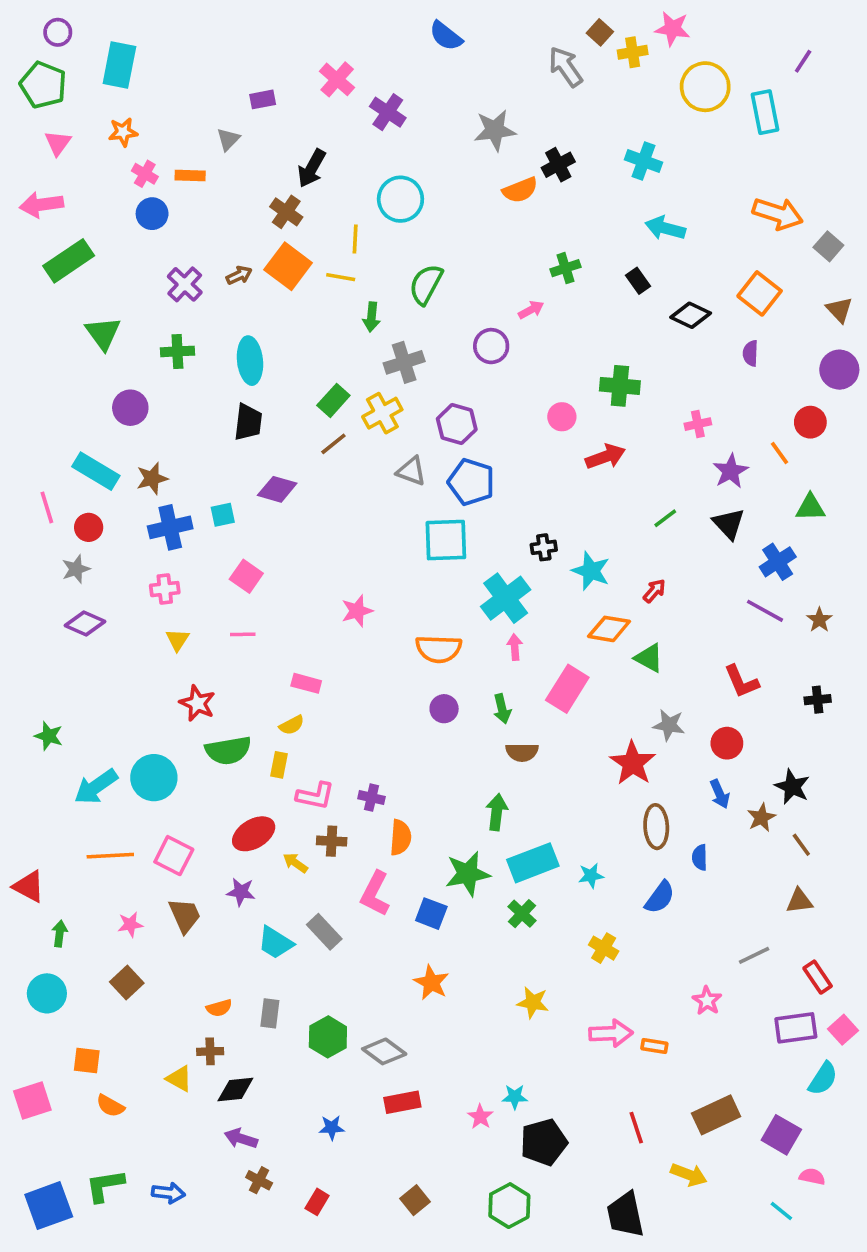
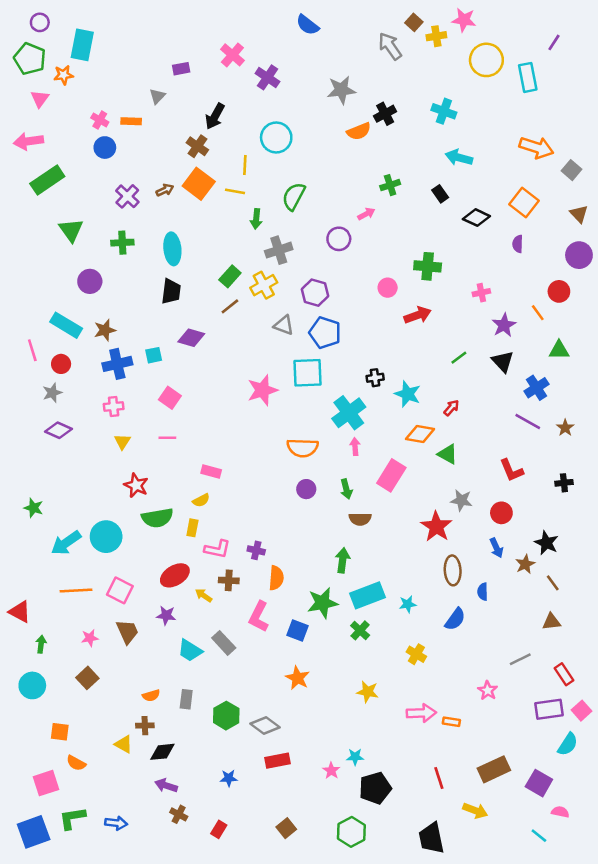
orange star: (123, 132) -> (64, 75), moved
pink star: (357, 611) -> (262, 390), moved, size x1.4
pink square: (32, 1100) -> (46, 783), moved

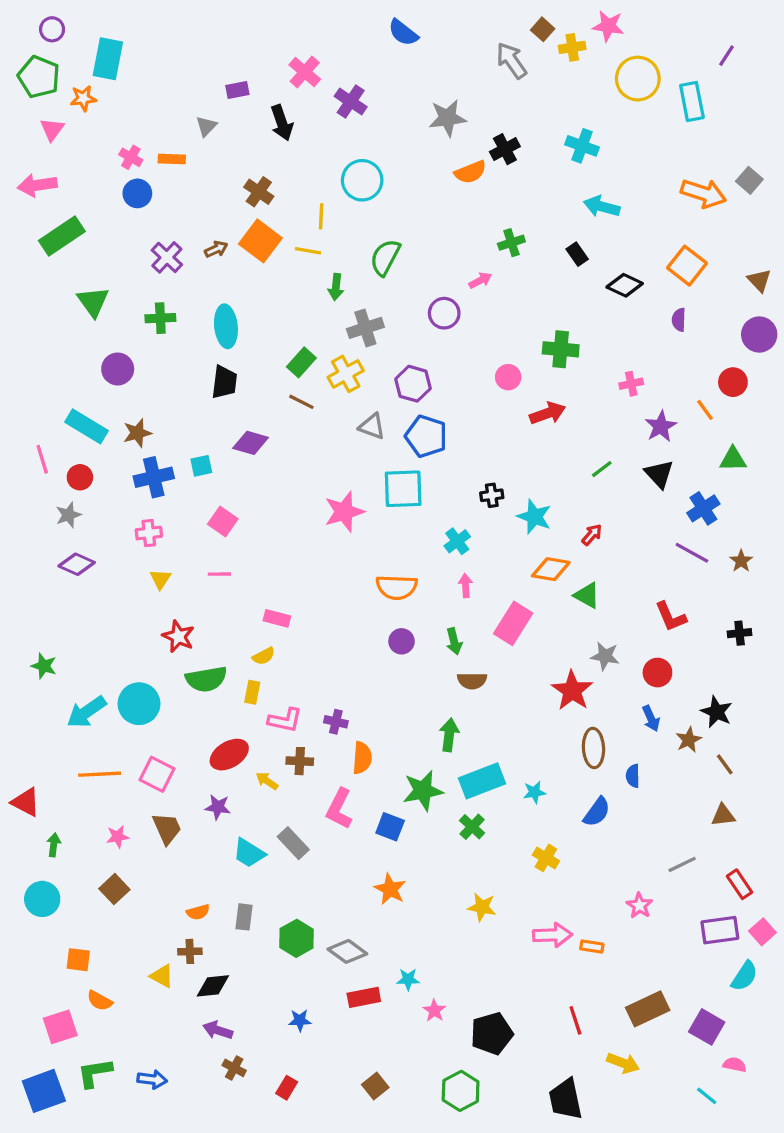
black arrow: (215, 116) -> (282, 123), moved, turned -48
gray square: (571, 170) -> (749, 180), moved
brown line: (230, 306) -> (301, 402), turned 66
cyan cross: (349, 413) -> (457, 541), size x0.6
cyan star: (355, 757) -> (408, 979), moved

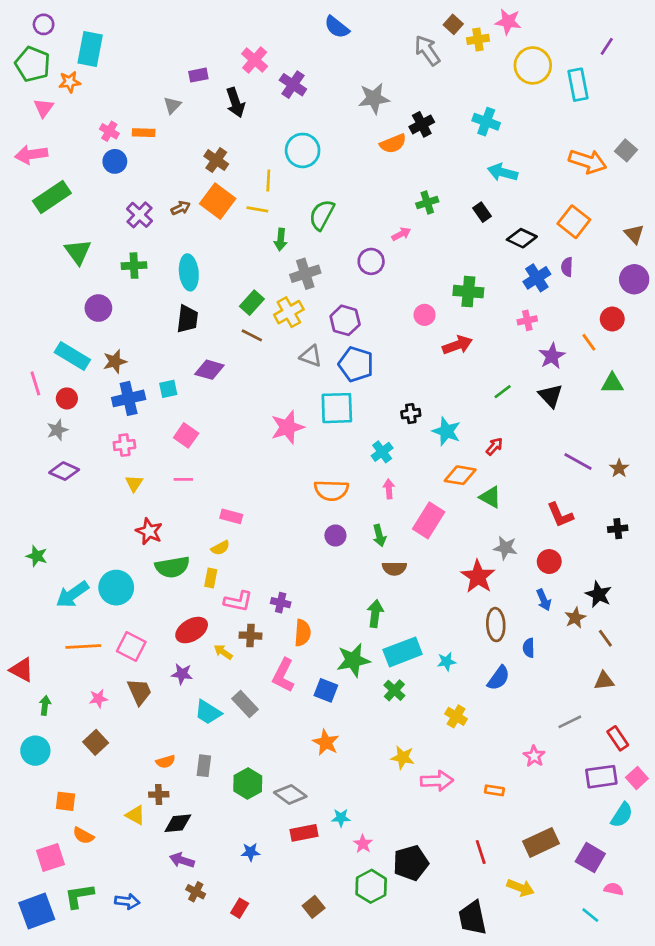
blue cross: (703, 508) -> (537, 278), moved
pink arrow: (552, 935) -> (437, 781), moved
green hexagon: (461, 1091) -> (371, 886), moved

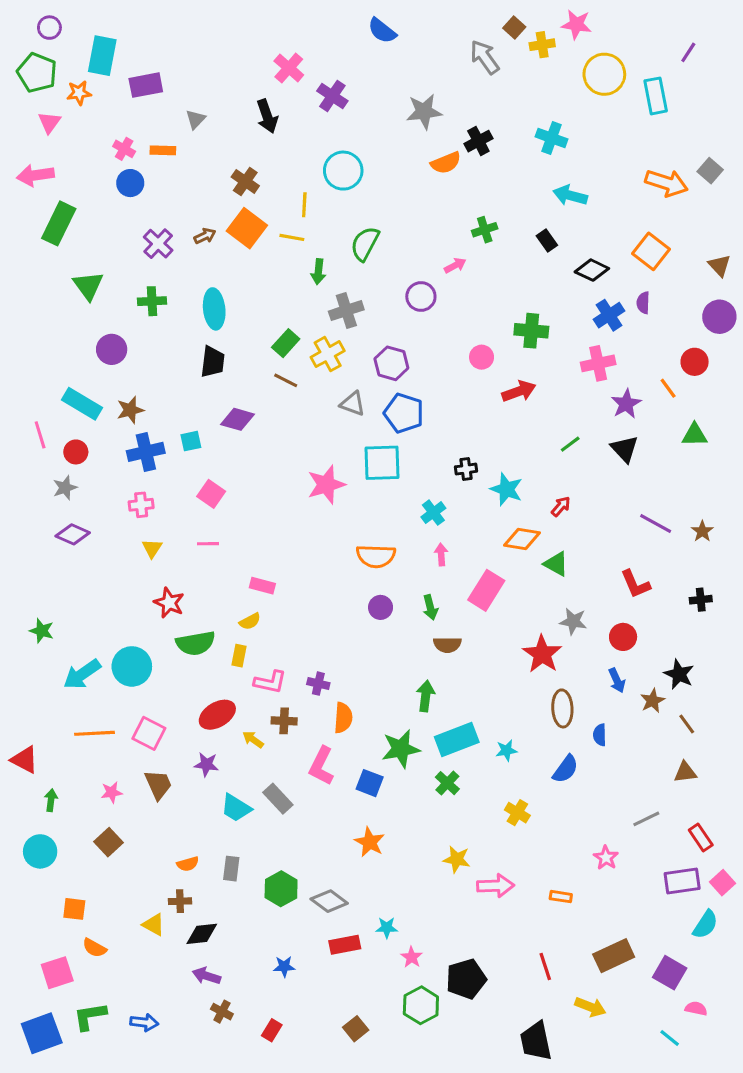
purple rectangle: (198, 75) -> (146, 85), moved, size x1.5
green rectangle: (52, 197) -> (59, 223), turned -30
pink cross: (527, 320) -> (598, 363), size x1.5

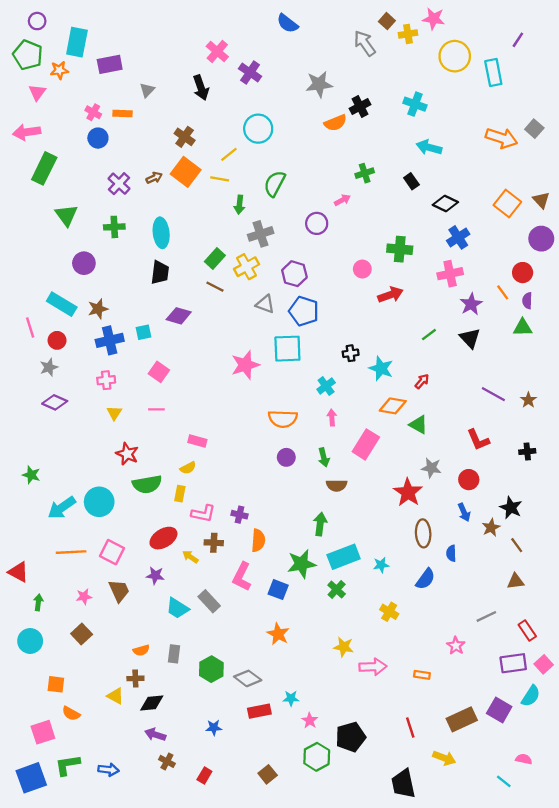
yellow line: (304, 205) -> (229, 154), turned 48
orange square: (651, 251) -> (507, 204), moved
purple semicircle: (643, 303) -> (527, 301), moved
purple square: (670, 973) -> (499, 710), moved

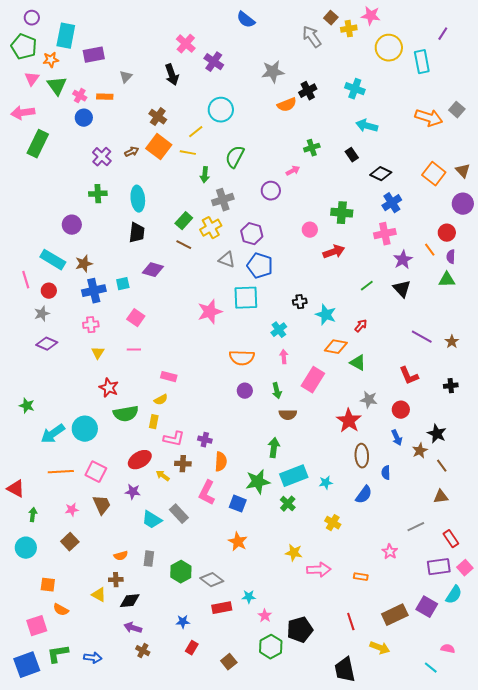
green triangle: (66, 215) -> (57, 86), moved
red rectangle: (204, 776) -> (192, 648), moved

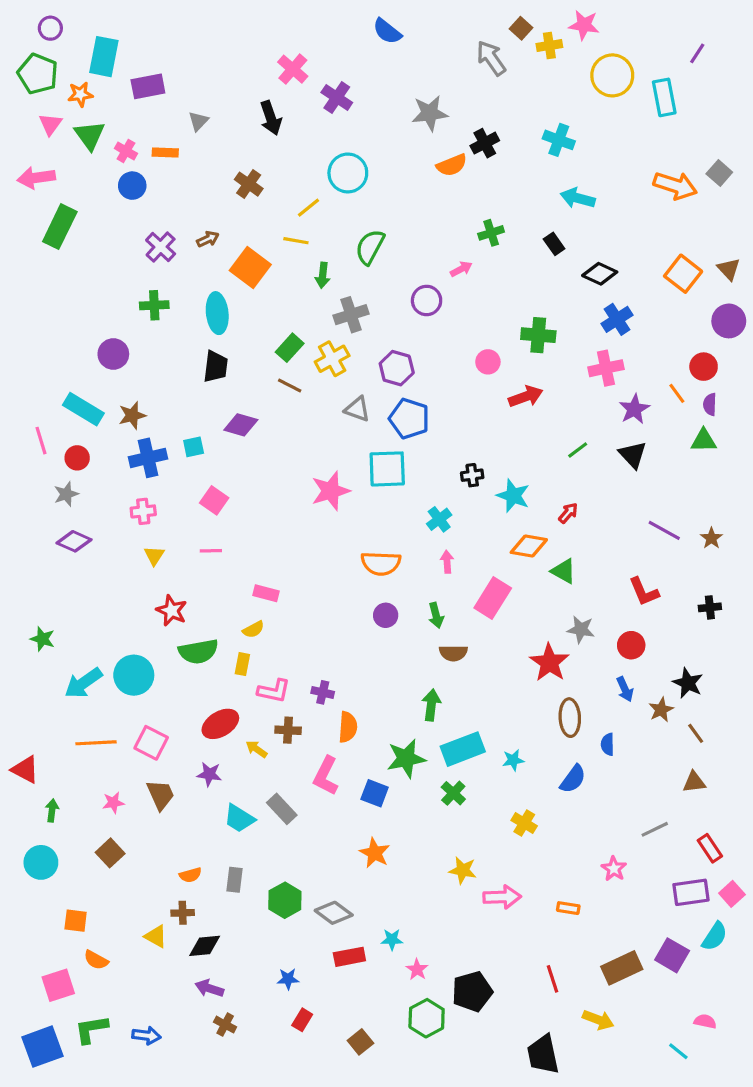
orange square: (159, 147) -> (250, 267), moved

